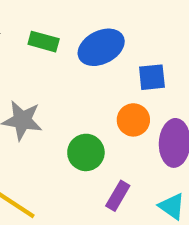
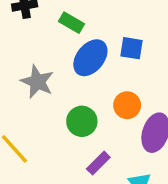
blue ellipse: (101, 47) -> (90, 58), moved, turned -39
blue square: (152, 77) -> (131, 48), moved

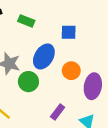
blue ellipse: (90, 58) -> (44, 56), moved
green circle: (82, 121) -> (28, 82), moved

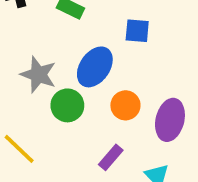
orange circle: (71, 71) -> (125, 105), moved

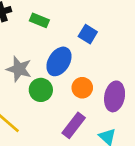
blue square: (137, 31) -> (88, 34), turned 30
purple rectangle: (111, 157) -> (74, 125), size x1.4

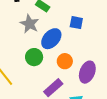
blue square: (88, 34) -> (76, 23), turned -32
gray star: (19, 69) -> (29, 24), moved

